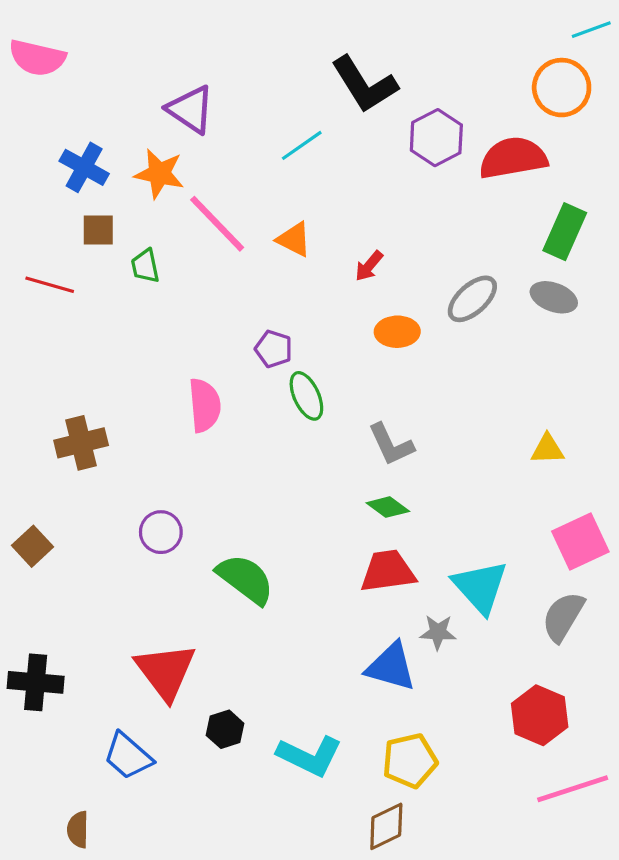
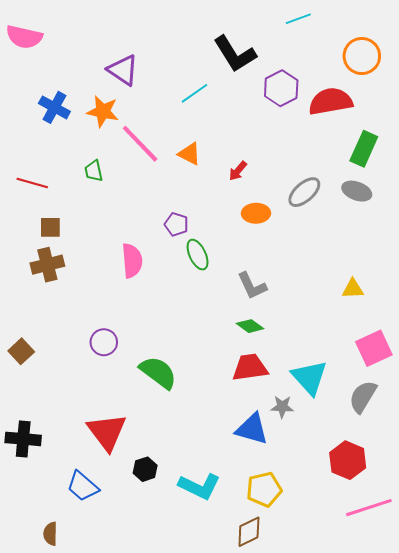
cyan line: (591, 30) -> (298, 19), moved
brown square: (98, 230) -> (50, 227), moved
brown cross: (81, 443) -> (47, 265), moved

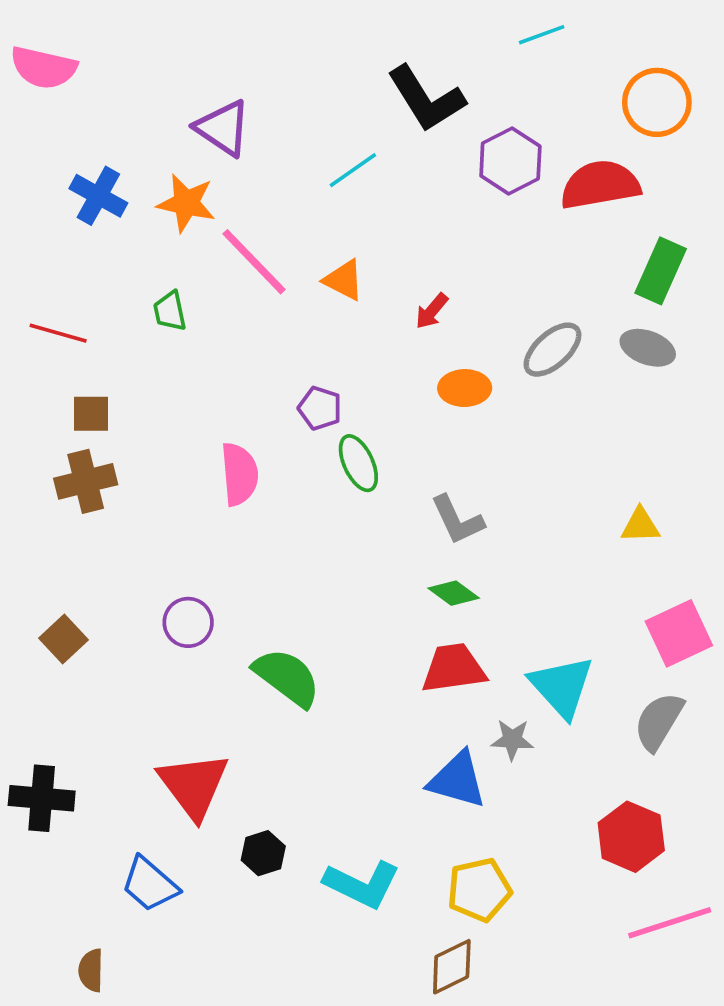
brown square: (21, 351) -> (64, 639), moved

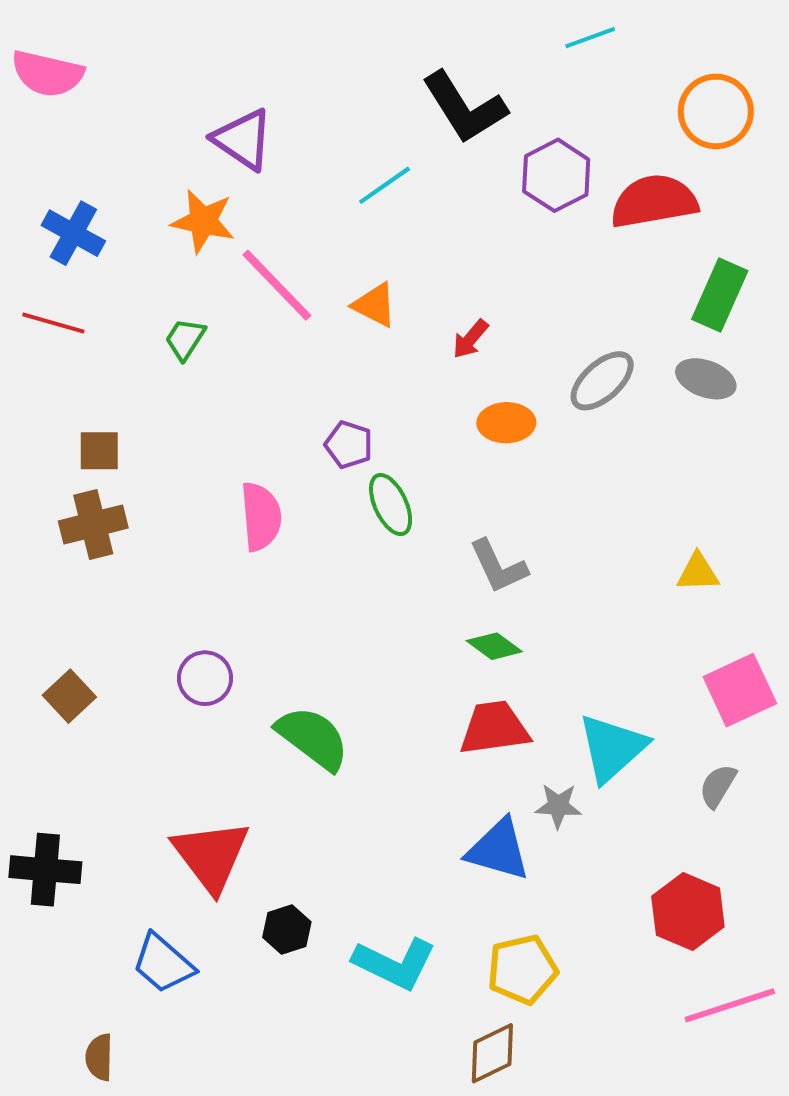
blue cross: (98, 196) -> (73, 233), moved
green trapezoid: (170, 311) -> (185, 339), turned 45
red line: (58, 333) -> (53, 323), moved
cyan triangle: (562, 687) -> (612, 748), turned 30
gray semicircle: (659, 721) -> (718, 786), size x0.7

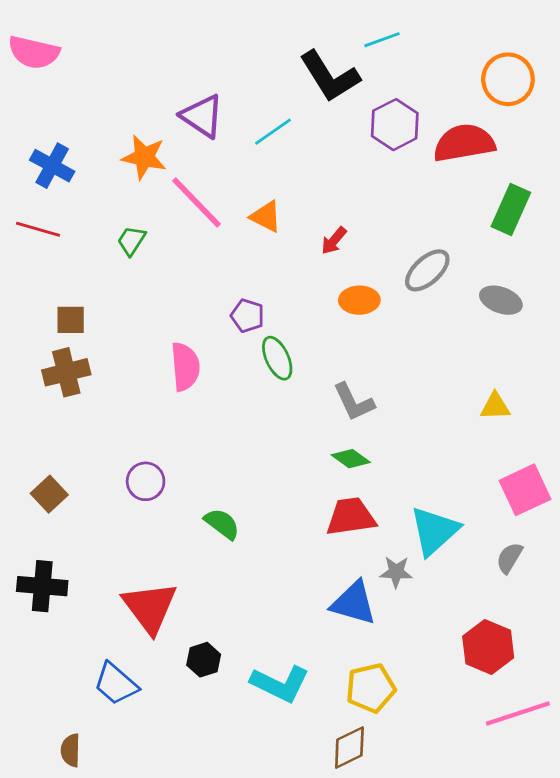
cyan line: (590, 38) -> (382, 40), moved
purple triangle: (243, 139) -> (202, 116), moved
gray ellipse: (706, 379) -> (501, 300), moved
green semicircle: (313, 738) -> (222, 524), size x0.7
black cross: (45, 870) -> (42, 586), moved

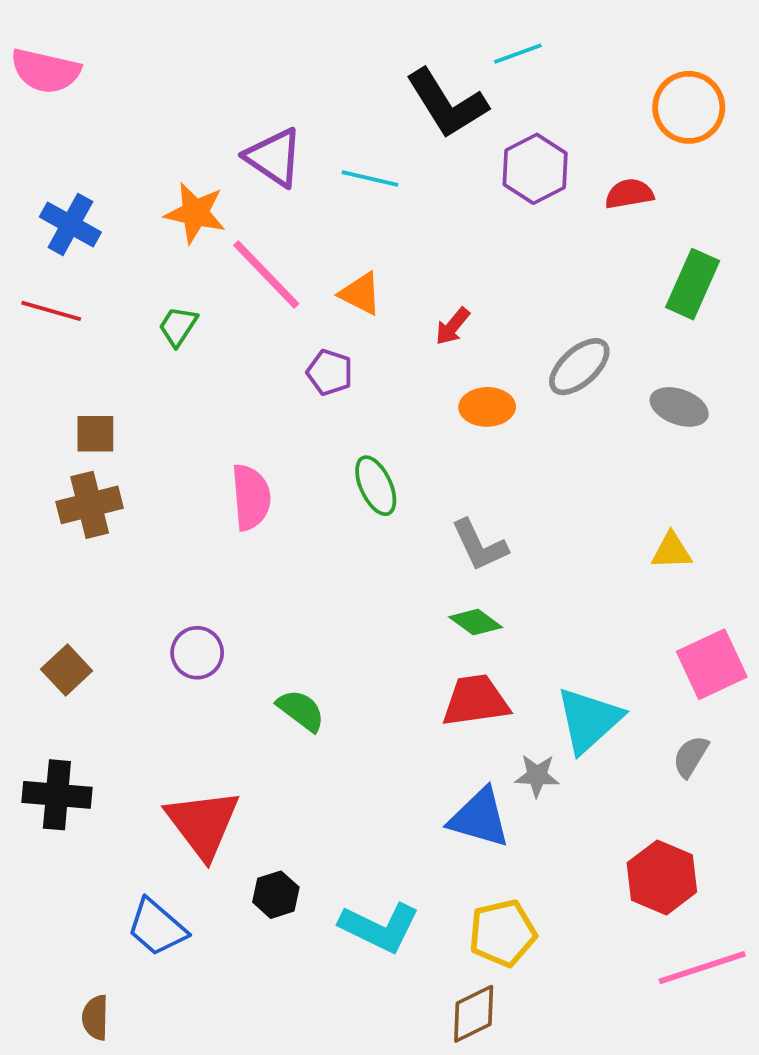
cyan line: (273, 132) -> (370, 178), turned 48
red semicircle: (464, 143) -> (629, 194), size x0.6
purple pentagon: (247, 316) -> (330, 372), moved

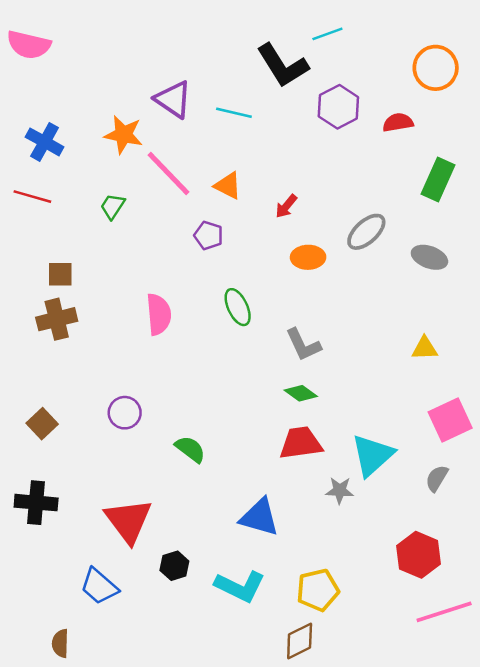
blue triangle: (479, 818) -> (259, 517), moved

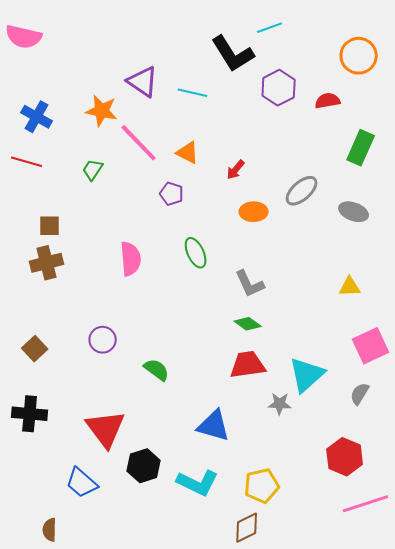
black hexagon: (174, 566) -> (144, 466), size x1.4

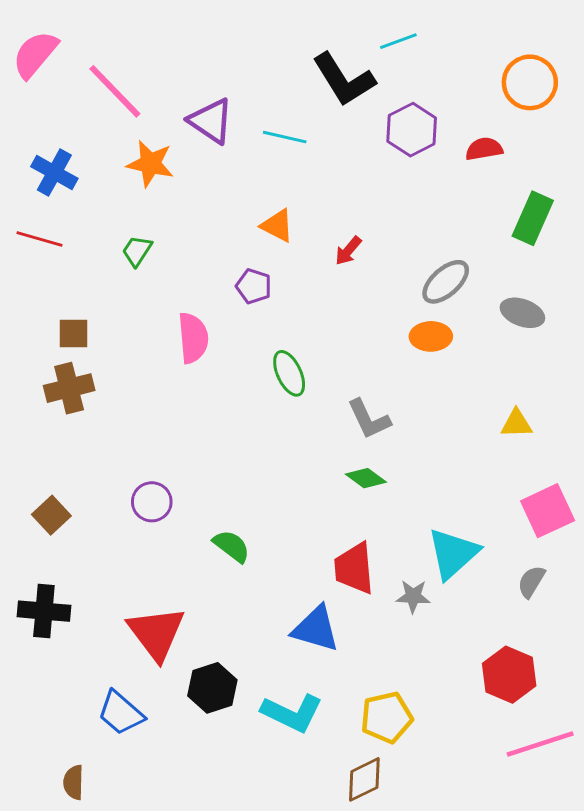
pink semicircle: (24, 37) -> (35, 54), turned 117
pink line: (139, 143) -> (115, 91), moved
orange ellipse: (254, 212) -> (431, 336), moved
pink semicircle: (131, 259) -> (193, 338), moved
red trapezoid: (248, 365) -> (354, 568), moved, turned -87

